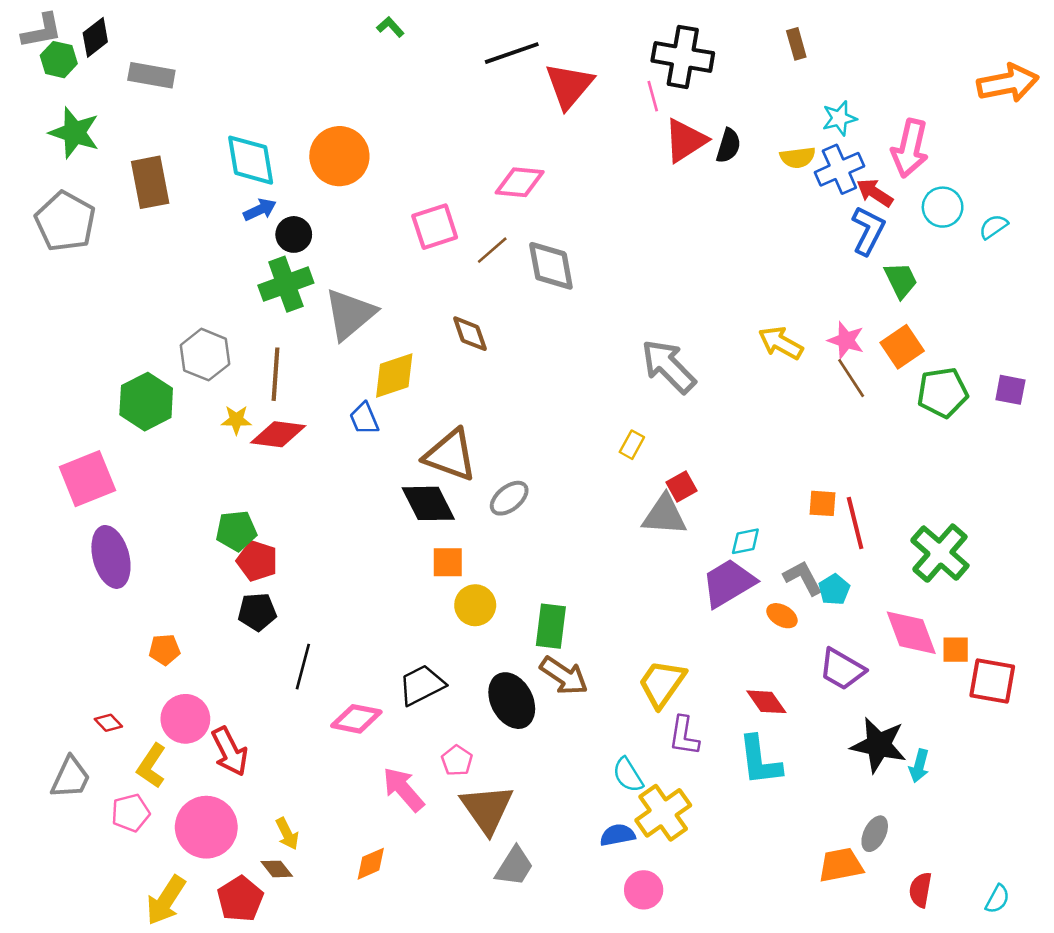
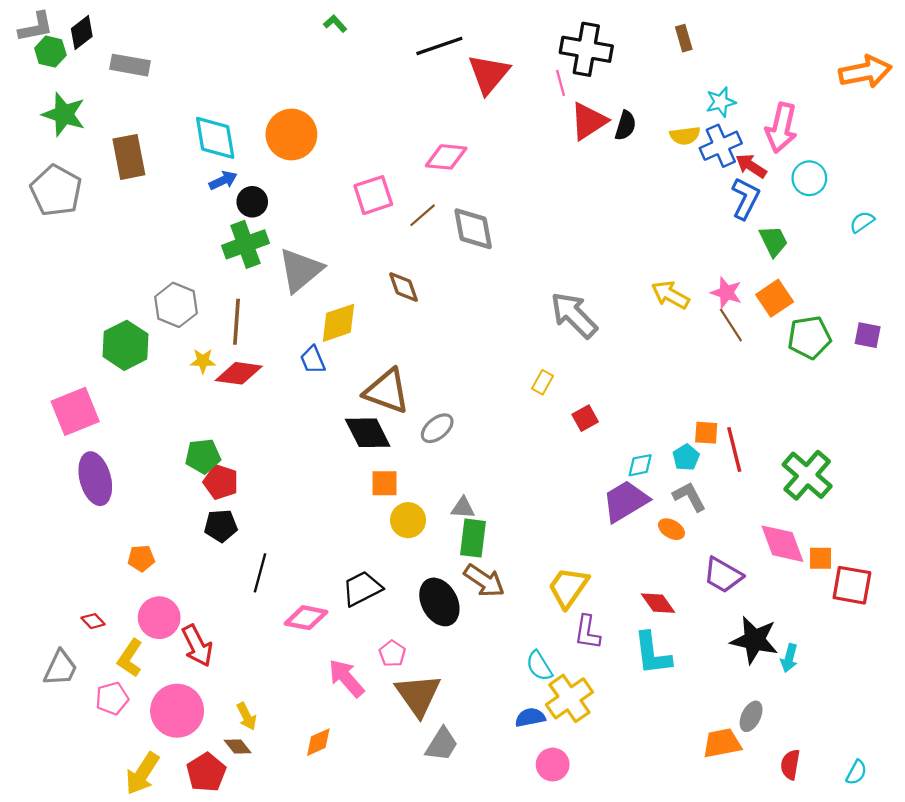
cyan semicircle: (993, 227) -> (862, 222), moved
gray triangle: (664, 515) -> (463, 508), moved, size x0.6
cyan pentagon: (834, 590) -> (686, 457), moved

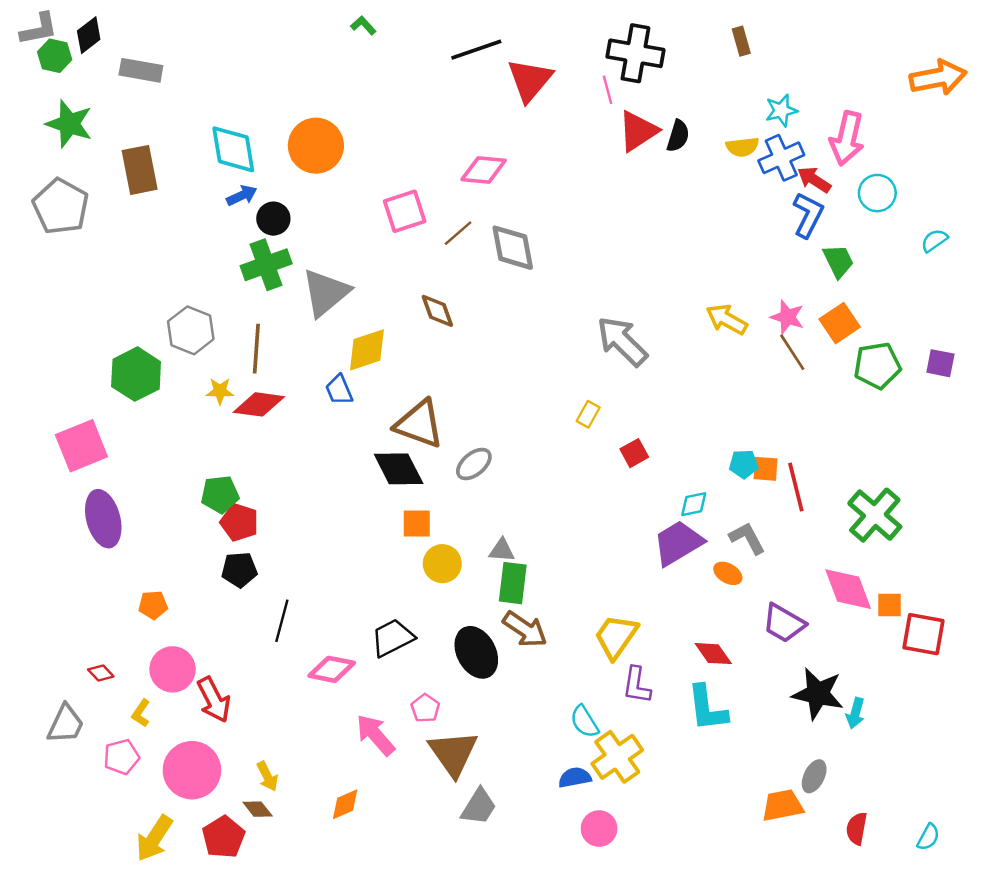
cyan pentagon: (686, 457) -> (744, 464), moved, turned 30
yellow L-shape: (130, 658) -> (141, 713), size x0.7

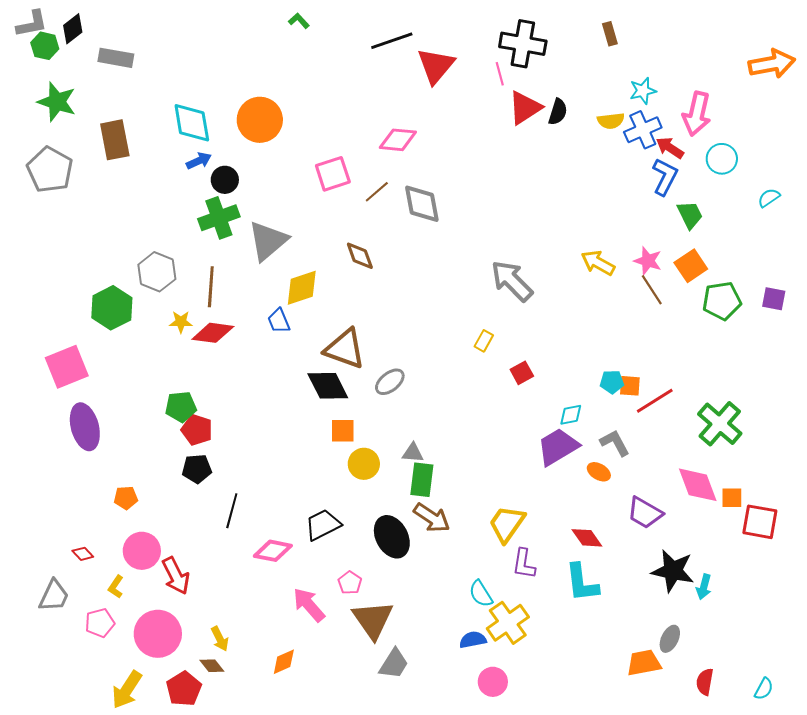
red line: (796, 487) -> (655, 401), turned 72

